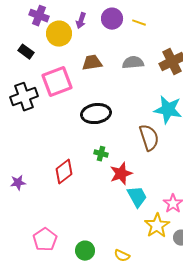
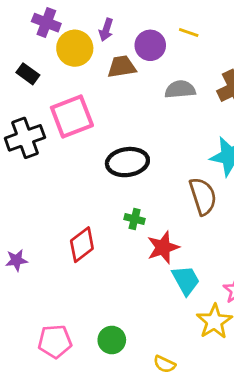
purple circle: (112, 19) -> (150, 45), moved
brown trapezoid: (92, 63) -> (122, 67), moved
pink pentagon: (45, 240) -> (55, 341), turned 30
green circle: (85, 251) -> (112, 340), moved

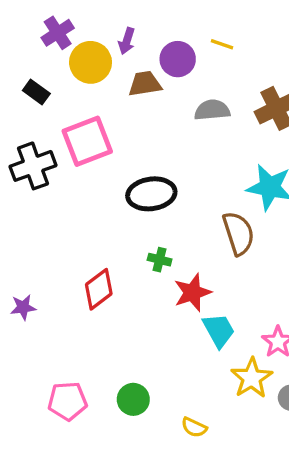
purple cross: (46, 23) -> (58, 33), turned 36

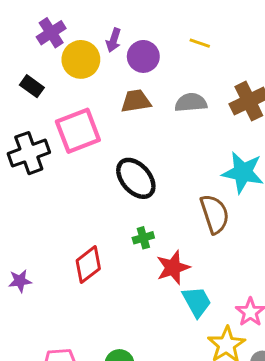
purple circle: (178, 59) -> (143, 56), moved
brown trapezoid: (145, 84) -> (136, 101), moved
black ellipse: (151, 194) -> (136, 178), turned 57
green cross: (160, 260) -> (143, 238), turned -30

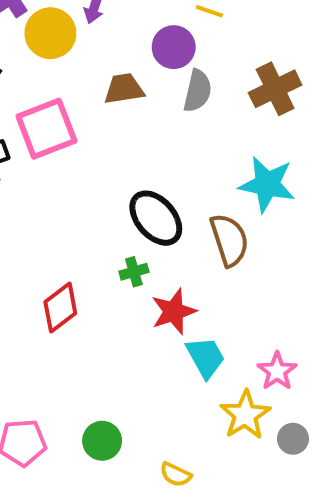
purple circle: (143, 56) -> (174, 47), moved
gray semicircle: (191, 103) -> (198, 91), turned 108
black ellipse: (136, 178) -> (156, 218), moved

